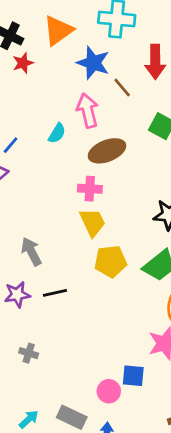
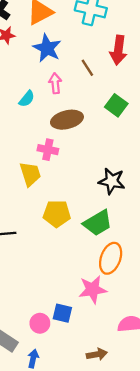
blue star: (93, 63) -> (47, 48), moved
pink arrow: (88, 111) -> (55, 83), size x0.7
yellow trapezoid: (92, 222) -> (30, 174), moved

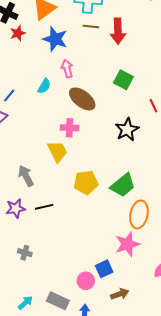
brown line: (87, 68) -> (91, 27), moved, turned -42
brown ellipse: (67, 120) -> (82, 99), turned 60
black star: (112, 181) -> (127, 130), moved, turned -30
blue square: (62, 313) -> (104, 269), turned -30
brown arrow: (97, 354) -> (120, 294), moved

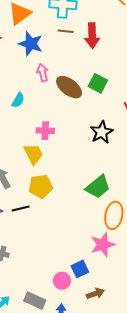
cyan semicircle: (44, 86) -> (18, 100), moved
brown ellipse: (82, 99) -> (69, 87), moved
yellow pentagon: (86, 183) -> (41, 186), moved

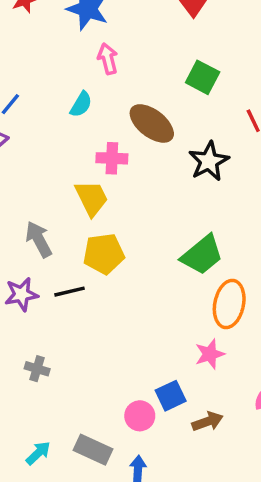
brown ellipse: (69, 87) -> (152, 123), moved
cyan semicircle: (18, 100) -> (81, 104), moved
pink star: (103, 245) -> (210, 354), size x0.7
brown arrow: (95, 294) -> (208, 422), moved

